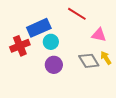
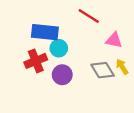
blue rectangle: (39, 28) -> (45, 32), turned 30
red cross: (20, 46) -> (36, 61), moved

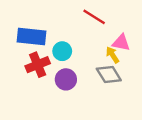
blue rectangle: (45, 32) -> (32, 36), moved
yellow arrow: (122, 67) -> (113, 55), moved

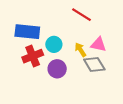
pink triangle: (121, 43) -> (99, 44), moved
yellow arrow: (113, 55) -> (80, 50), moved

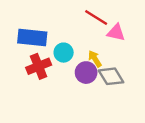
pink triangle: (99, 44) -> (116, 33), moved
purple circle: (57, 69) -> (86, 73), moved

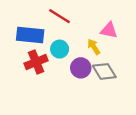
red line: (96, 18) -> (60, 16), moved
yellow arrow: (95, 59) -> (94, 47), moved

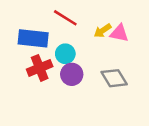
yellow arrow: (94, 47) -> (103, 31), moved, turned -91
purple circle: (81, 68) -> (72, 74), moved

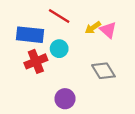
pink triangle: (119, 33) -> (108, 30), turned 30
purple circle: (72, 74) -> (65, 99), moved

